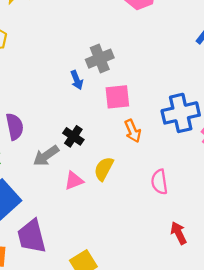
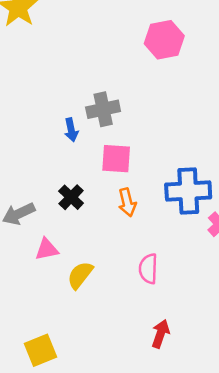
black cross: (73, 136) -> (71, 197), moved
yellow semicircle: (104, 169) -> (80, 275), moved
red arrow: (179, 233) -> (160, 334), turned 35

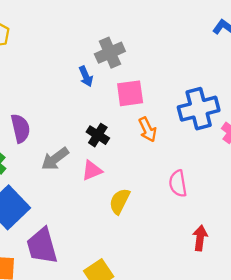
pink triangle: (47, 249) -> (92, 170), moved

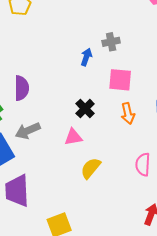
gray cross: (110, 53) -> (111, 42), size x0.7
blue arrow: (86, 76) -> (86, 57), turned -150
gray arrow: (55, 159) -> (28, 131), moved

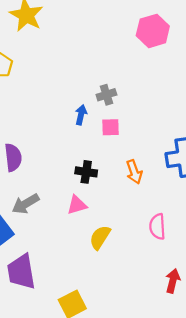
pink square: (120, 80) -> (111, 127), moved, size x0.7
black cross: (85, 109) -> (86, 172), turned -30

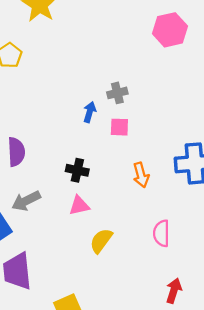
black cross: (86, 172) -> (77, 170), moved

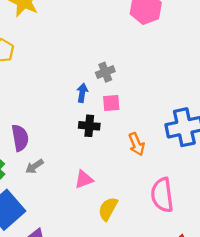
black cross: (77, 170) -> (89, 126), moved
gray arrow: (26, 201) -> (34, 166), moved, size x0.7
pink semicircle: (161, 233) -> (162, 195), size x1.4

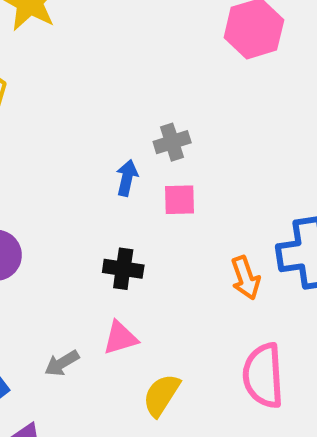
black cross: (89, 126) -> (123, 269), moved
orange arrow: (137, 144) -> (246, 278), moved
gray arrow: (34, 166) -> (62, 363), moved

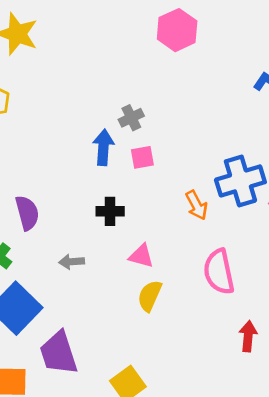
blue arrow: (127, 178) -> (103, 147), size x1.4
pink triangle: (120, 338) -> (141, 256), moved, turned 40
gray arrow: (62, 363) -> (72, 262), moved, turned 35

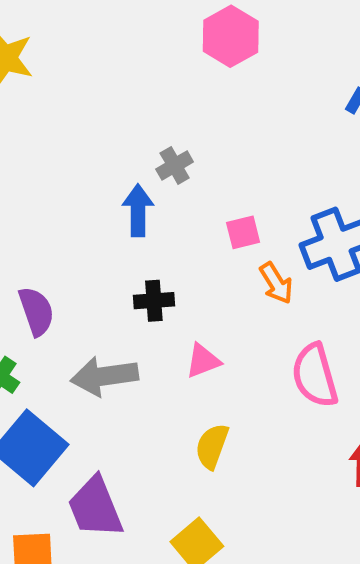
pink square: (142, 157) -> (243, 232), moved
pink triangle: (141, 256) -> (203, 361), turned -32
gray arrow: (72, 262) -> (104, 376), size x1.8
yellow semicircle: (150, 296) -> (212, 446), moved

